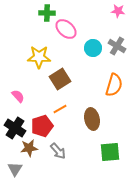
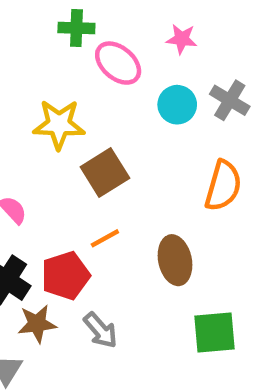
pink star: (118, 11) -> (182, 39), moved

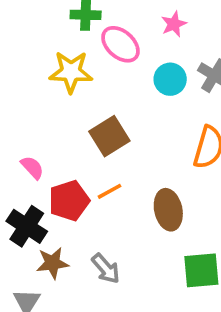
pink star: (182, 39) -> (174, 24), turned -30
yellow star: (59, 124) -> (71, 72), moved
red pentagon: (65, 276) -> (69, 201), moved

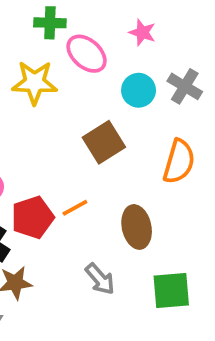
pink star: (174, 24) -> (142, 32), turned -30
brown square: (109, 136) -> (104, 142), moved
gray arrow: (106, 269) -> (100, 279), moved

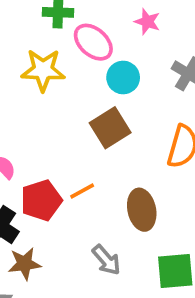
cyan circle: (139, 90) -> (123, 77), moved

